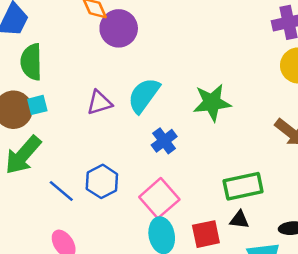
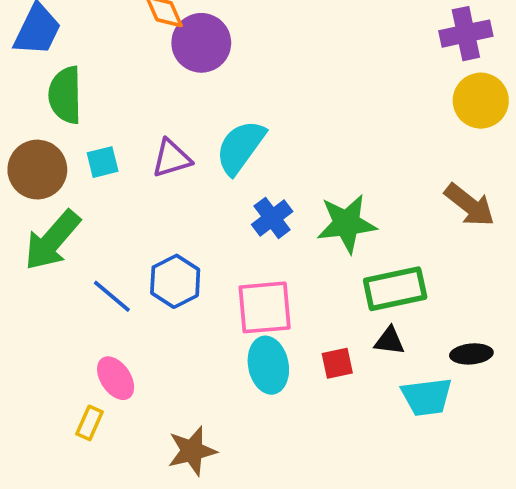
green star: (212, 103) -> (347, 224), moved
cyan square: (37, 105) -> (103, 162), moved
pink square: (159, 198) -> (265, 307), turned 36
red square: (206, 234) -> (337, 363), size x0.7

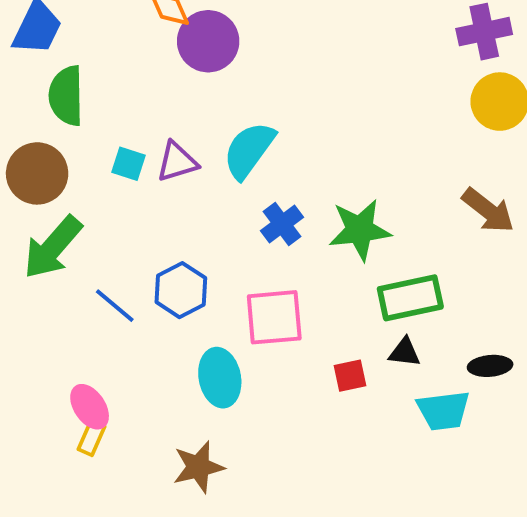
cyan square: (103, 162) -> (128, 164), moved, turned 32
cyan ellipse: (268, 365) -> (220, 378), moved
pink ellipse: (116, 378) -> (90, 407), moved

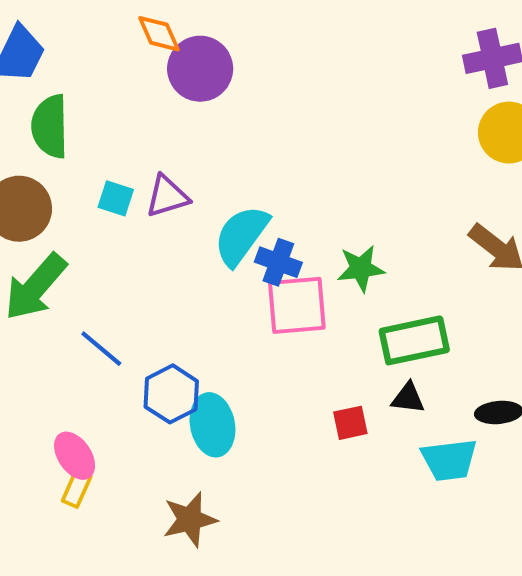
cyan semicircle: (249, 150) -> (241, 235), moved
blue cross: (282, 224) -> (278, 262), turned -33
green star: (360, 230) -> (361, 268), size x0.7
blue hexagon: (181, 290) -> (171, 394), moved
pink square: (274, 317) -> (297, 305), moved

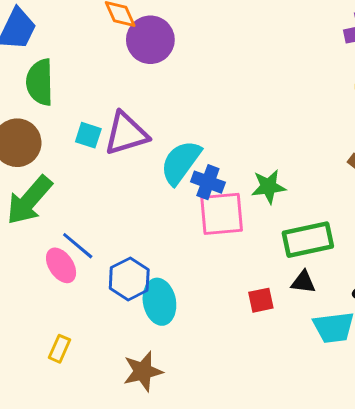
purple triangle: (167, 196) -> (126, 134), size x1.4
pink ellipse: (75, 456) -> (61, 265), moved

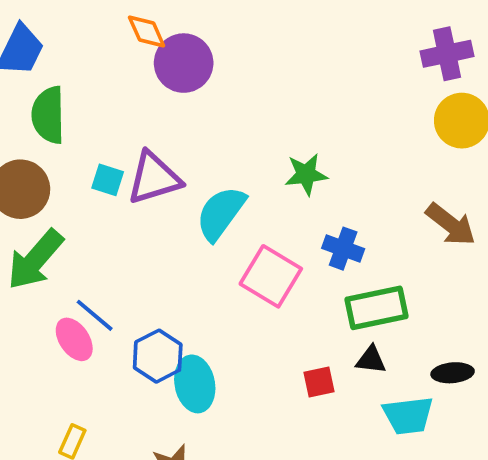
blue cross: (208, 182) -> (343, 249), moved
green star: (268, 187) -> (306, 174), moved
pink square: (222, 214) -> (271, 276), turned 36

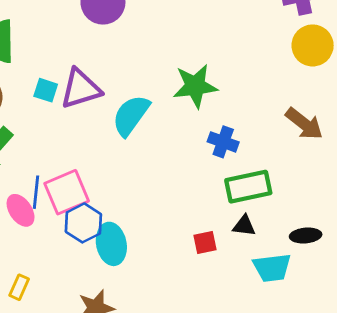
green star: (306, 174) -> (195, 86), size x1.4
pink square: (271, 276) -> (67, 192), moved, turned 36
blue line: (95, 315) -> (36, 192), turned 56

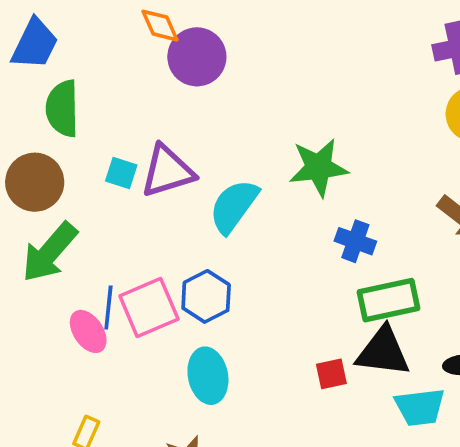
blue hexagon: (83, 223) -> (206, 296), moved
black triangle: (244, 226) -> (383, 352), size x1.8

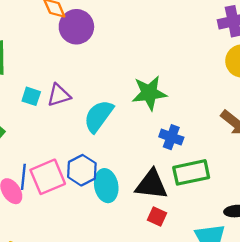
purple triangle: (167, 171) -> (59, 95), size x0.7
black triangle: (383, 352) -> (151, 185), moved
red square: (331, 374) -> (157, 217), turned 36
cyan ellipse: (208, 376) -> (106, 186), moved

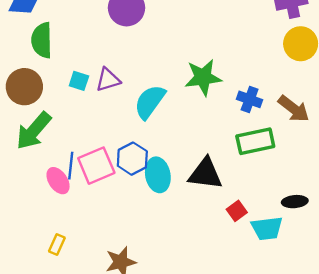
blue cross: (171, 137) -> (250, 99), moved
green rectangle: (191, 172) -> (255, 141), moved
red square: (157, 217) -> (237, 211), moved, turned 30

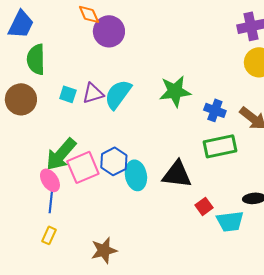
cyan semicircle: (150, 102) -> (118, 94), moved
green arrow: (34, 131) -> (61, 154), moved
blue line: (71, 166) -> (51, 201), moved

